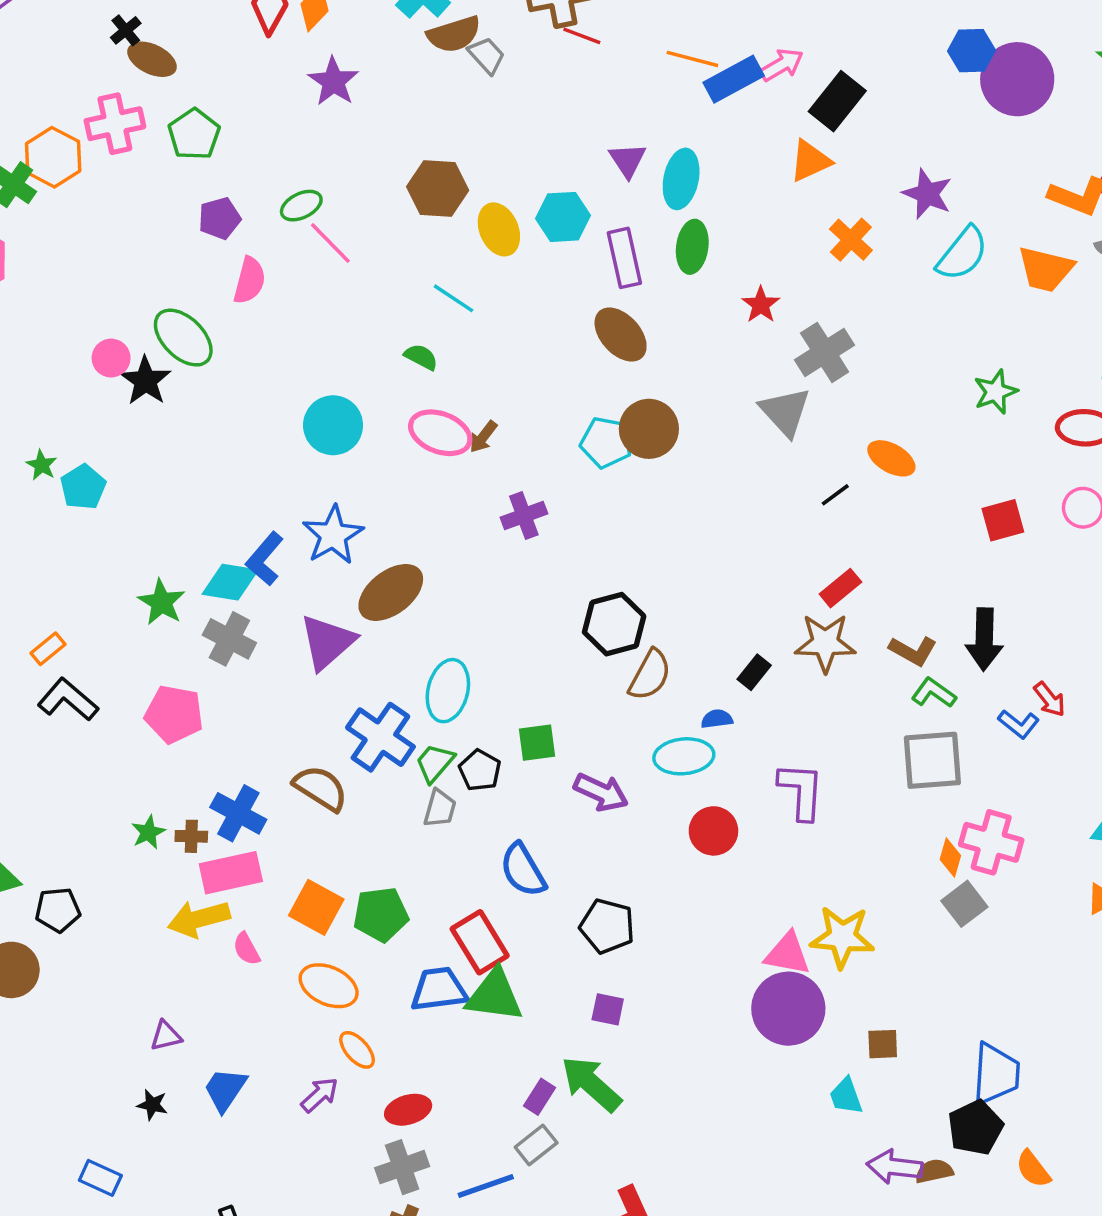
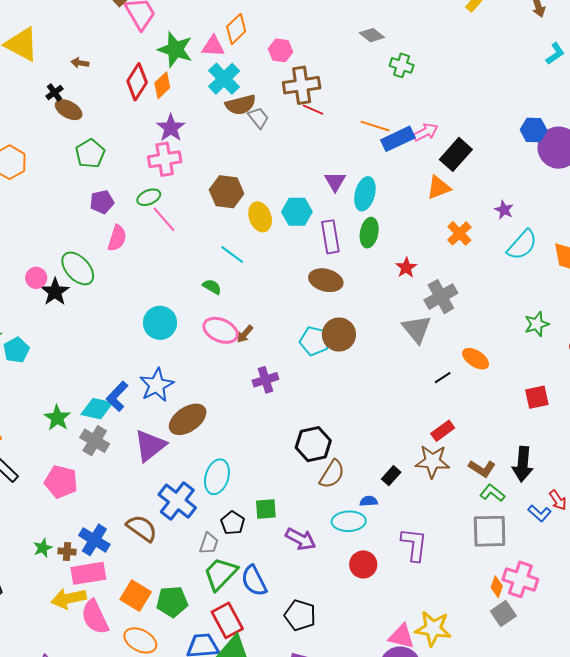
pink cross: (115, 124) -> (165, 159), moved
purple star: (927, 194) -> (504, 210), size x0.7
brown ellipse: (621, 335) -> (326, 280), turned -36
green trapezoid: (435, 763) -> (221, 574), moved, size x1.5
pink semicircle: (246, 949) -> (95, 617), size x1.8

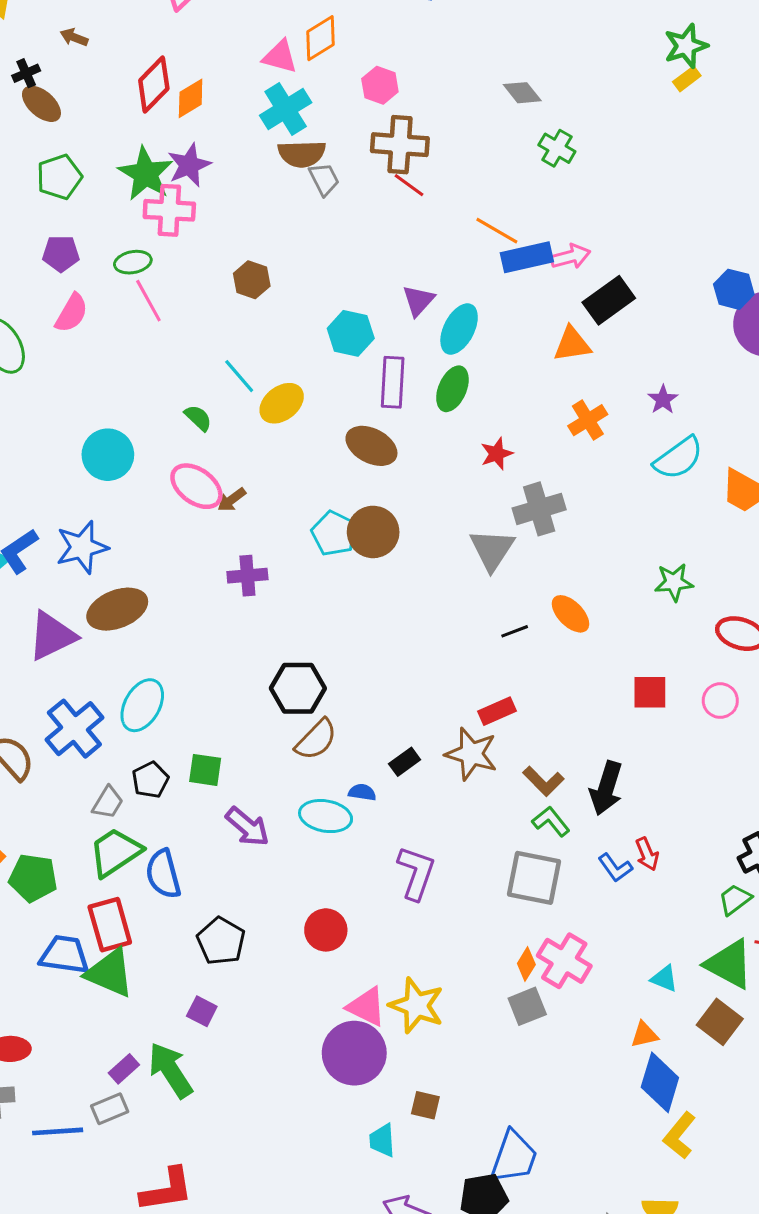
green star: (175, 49) -> (146, 174), moved
brown hexagon: (227, 192) -> (252, 280), size x0.7
yellow ellipse: (260, 217) -> (282, 403), moved, turned 60
red circle: (363, 564) -> (326, 930), moved

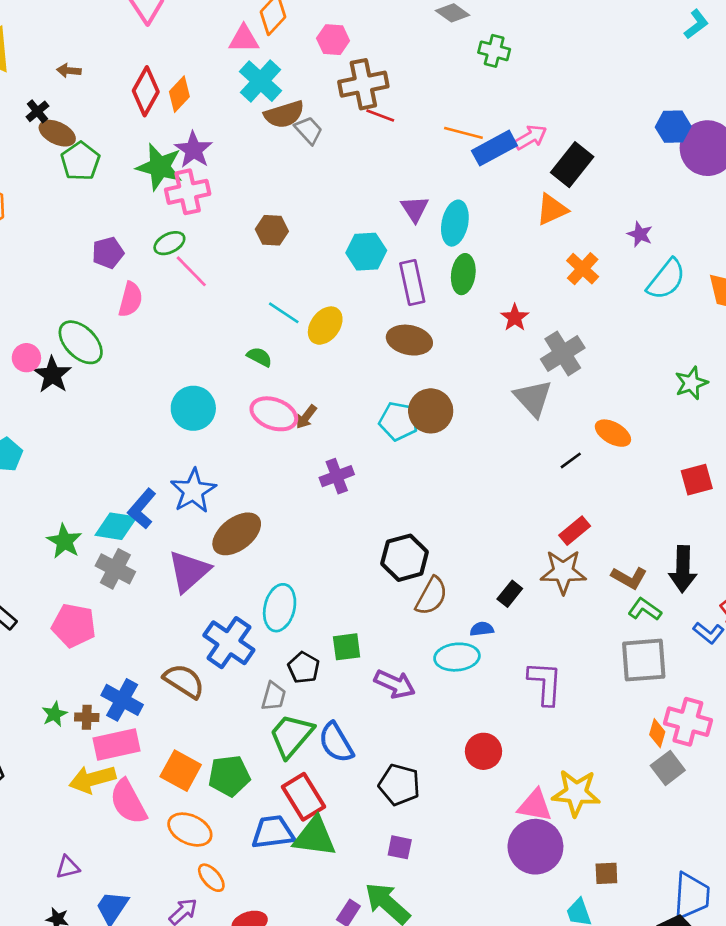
green pentagon: (59, 177) -> (80, 161), moved

